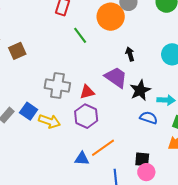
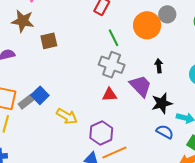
gray cross: (57, 85) -> (112, 65), moved
blue square: (29, 111) -> (40, 95), moved
purple hexagon: (86, 116) -> (101, 133), moved

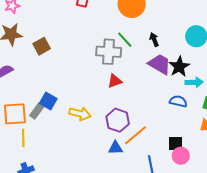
green line: (113, 38) -> (125, 40), moved
purple trapezoid: (141, 86) -> (159, 64), moved
black star: (162, 103) -> (179, 67), moved

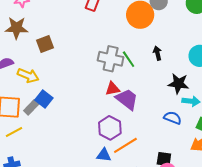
green line: (125, 40) -> (129, 59), moved
purple trapezoid: (159, 64) -> (127, 99), moved
black star: (179, 67) -> (178, 84), turned 30
yellow arrow: (80, 114) -> (28, 76), moved
yellow line: (23, 138) -> (14, 132), turned 54

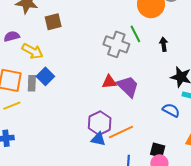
green line: (129, 59) -> (135, 34), moved
red triangle: (113, 89) -> (109, 82), moved
gray rectangle: (31, 107) -> (32, 83), turned -49
purple hexagon: (110, 128) -> (100, 123), moved

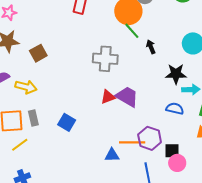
green line: (135, 34) -> (132, 31), moved
blue square: (45, 76) -> (67, 122), moved
purple hexagon: (100, 123) -> (150, 138), moved
orange line: (121, 132) -> (132, 142), turned 40

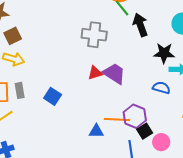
black arrow: (151, 47) -> (140, 25), size x1.6
brown square: (38, 53) -> (13, 36), moved
black square: (172, 151) -> (145, 131), moved, turned -35

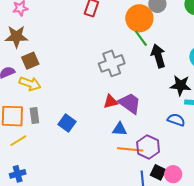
gray cross: (94, 35) -> (112, 63), turned -30
blue triangle: (96, 131) -> (120, 129), moved
black square: (145, 131) -> (158, 172), moved, turned -35

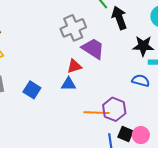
purple trapezoid: (130, 103) -> (93, 49), moved
blue triangle: (120, 129) -> (69, 84), moved

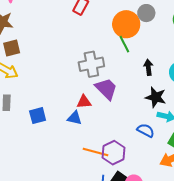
black arrow: (119, 18) -> (148, 67), moved, size x0.7
blue square: (32, 90) -> (38, 116), turned 30

